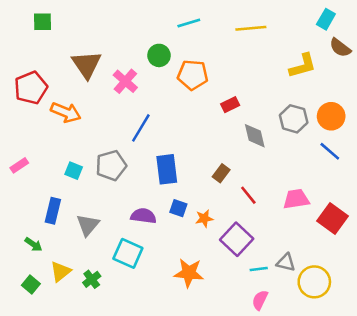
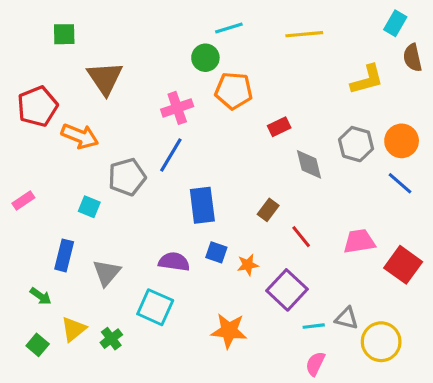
green square: (43, 22) -> (64, 34), moved
brown semicircle: (340, 48) -> (413, 58), turned 40
green circle: (159, 55) -> (205, 58), moved
pink cross: (125, 81) -> (177, 108), moved, turned 30
gray pentagon: (111, 165) -> (127, 177), moved

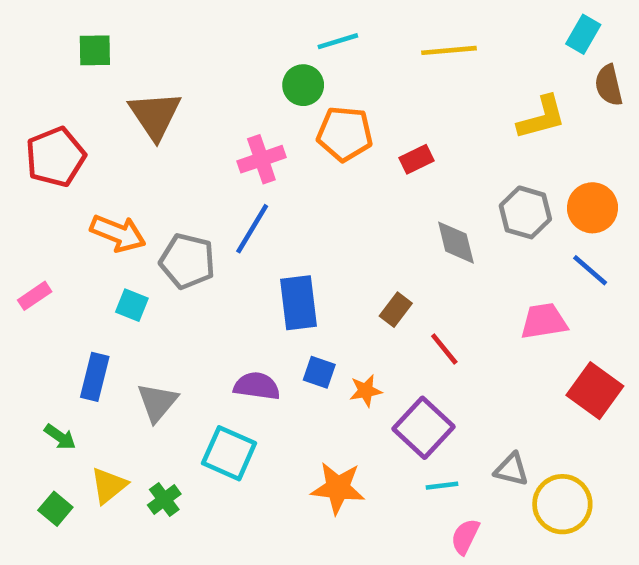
red rectangle: (279, 127) -> (417, 159), moved
orange arrow: (80, 136) -> (118, 233), moved
gray pentagon: (127, 177) -> (187, 261), turned 30
pink trapezoid: (359, 241) -> (544, 321), moved
cyan line: (314, 326) -> (442, 486), moved

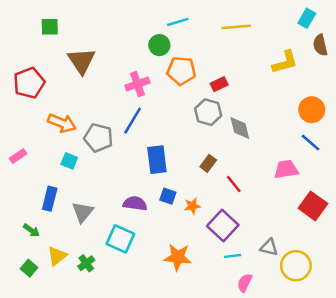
gray hexagon: (525, 212) -> (208, 112), moved

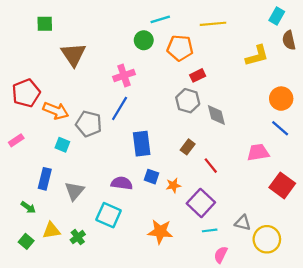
orange pentagon: (181, 71) -> (180, 48), moved
red pentagon: (29, 83) -> (26, 93), moved
yellow triangle: (57, 256) -> (51, 230), turned 30

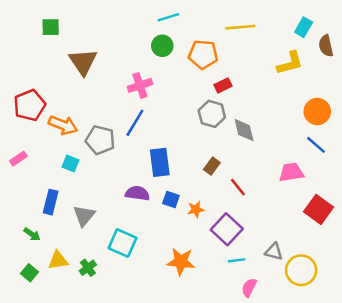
cyan rectangle: (277, 16) -> (304, 27), moved
cyan line: (160, 19) -> (168, 17), moved
purple semicircle: (122, 183) -> (137, 193), moved

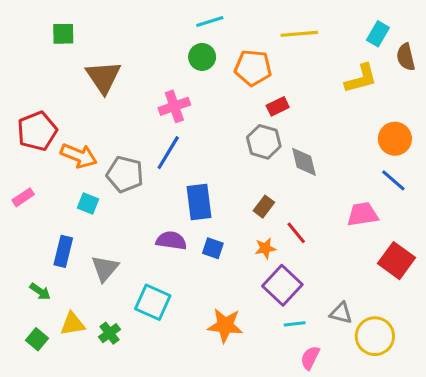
orange star: (196, 209) -> (265, 248), moved

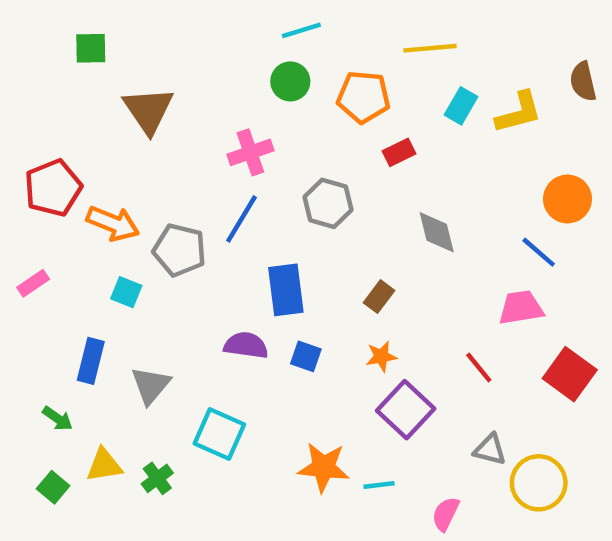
cyan rectangle: (378, 34) -> (461, 106), moved
gray hexagon: (264, 142) -> (328, 203), moved
blue line: (393, 180) -> (539, 252), moved
red line: (296, 233) -> (479, 367), moved
cyan line: (295, 324) -> (379, 485), moved

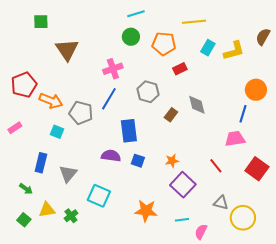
brown semicircle: (583, 81) -> (263, 37), turned 42
blue line: (539, 252) -> (243, 114), turned 66
brown rectangle: (379, 297) -> (171, 115), moved
cyan line: (379, 485) -> (182, 220), moved

